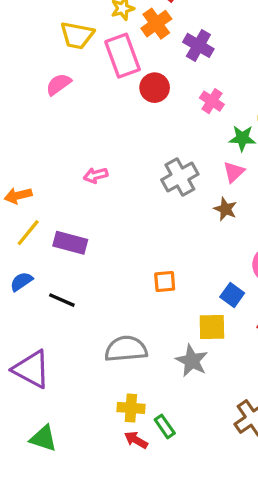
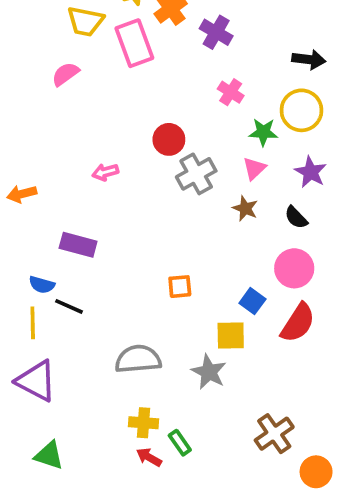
red circle: (155, 88) -> (169, 139), moved
yellow line: (28, 233) -> (33, 323), moved, turned -40
blue semicircle: (21, 282) -> (42, 285), moved, turned -130

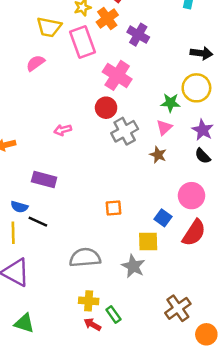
pink cross: (231, 92) -> (117, 75), moved, size x1.6
black semicircle: (296, 218) -> (203, 156), moved

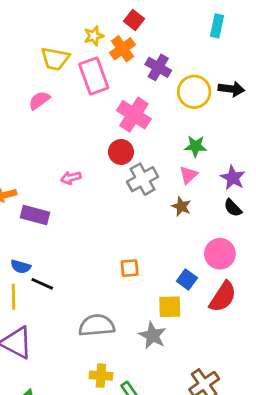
yellow circle: (196, 88) -> (194, 92), moved
purple rectangle: (44, 180) -> (35, 215), moved

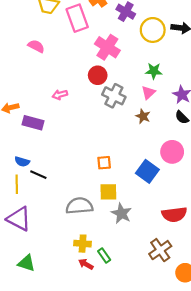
pink semicircle: (39, 100) -> (36, 46), moved, turned 63
gray cross: (143, 179) -> (114, 96), turned -35
blue square: (187, 280) -> (147, 171), size x1.5
red semicircle: (223, 297) -> (174, 214), moved, turned 50
yellow square: (170, 307) -> (108, 192), moved

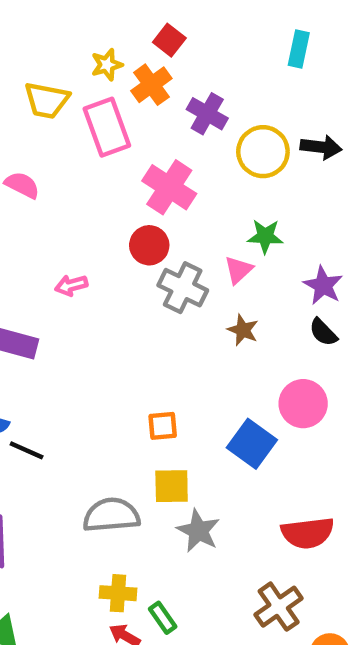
pink triangle: (148, 93) -> (238, 270), moved

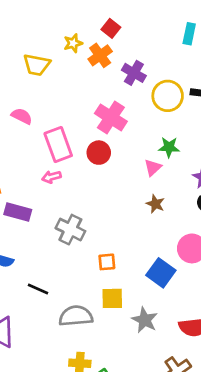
pink rectangle: (107, 127) -> (58, 144), moved
gray cross: (183, 288) -> (70, 230), moved
black line: (27, 450) -> (38, 289), moved
gray star: (198, 531) -> (145, 320), moved

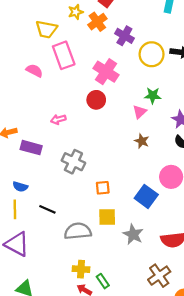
pink rectangle: (58, 144) -> (64, 55), moved

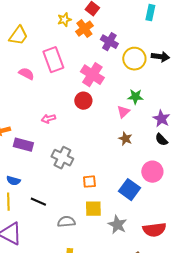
yellow trapezoid: (46, 29) -> (18, 36), moved, turned -65
gray semicircle: (78, 231) -> (66, 222), size x0.7

